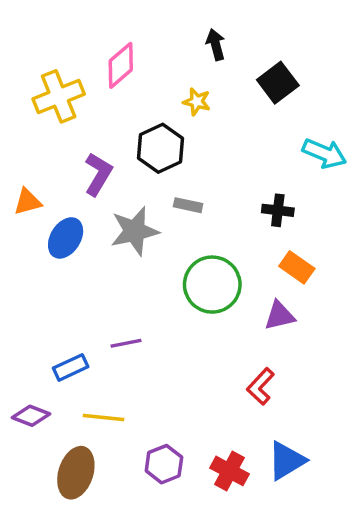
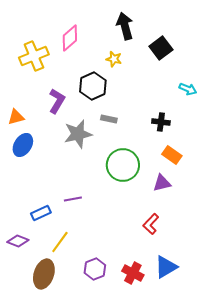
black arrow: (216, 45) -> (125, 26), size x1.5
cyan arrow: (324, 153) -> (188, 89), size x0.7
blue ellipse: (66, 238) -> (23, 145), moved
yellow line: (104, 417) -> (60, 242), turned -60

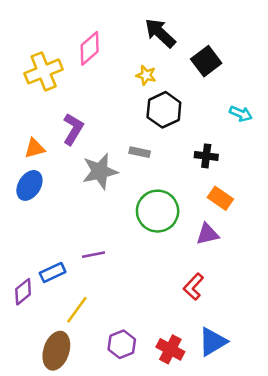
black arrow: (125, 26) -> (160, 33), turned -32
black hexagon: (93, 86) -> (164, 110), moved
orange triangle: (16, 117) -> (35, 148), moved
purple diamond: (18, 241) -> (23, 292), moved, turned -60

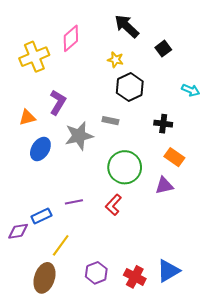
black square: (206, 61) -> (163, 49), size x0.7
blue ellipse: (29, 185) -> (40, 149), moved
red L-shape: (193, 287) -> (114, 205), moved
purple diamond: (23, 292) -> (18, 231), turned 30

